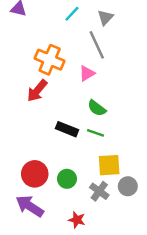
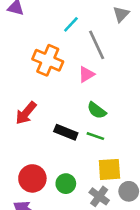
cyan line: (72, 14) -> (71, 24), moved
gray triangle: (105, 17) -> (121, 14), moved
red arrow: (37, 91) -> (26, 113), moved

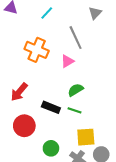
cyan line: (71, 24) -> (47, 13), moved
green semicircle: (97, 110) -> (76, 90), turned 112
red circle: (32, 178) -> (24, 126), moved

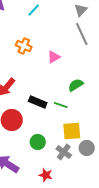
gray line: (76, 38) -> (82, 34), moved
orange cross: (37, 50) -> (24, 46), size x0.7
green semicircle: (76, 90) -> (76, 85), moved

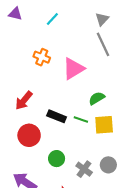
pink triangle: (54, 57) -> (73, 69), size x1.6
yellow square: (72, 131) -> (104, 125), moved

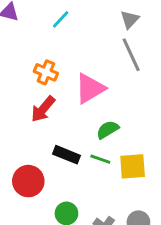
green semicircle: (97, 98) -> (108, 130), moved
red arrow: (24, 100) -> (43, 109), moved

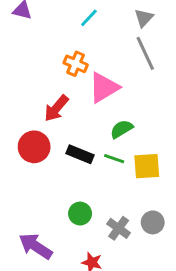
cyan line: (61, 19) -> (89, 18), moved
orange cross: (46, 72) -> (76, 64), moved
red circle: (28, 181) -> (34, 147), moved

